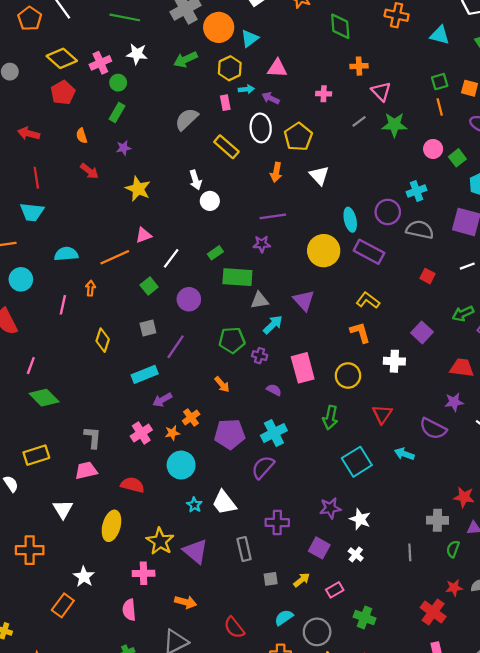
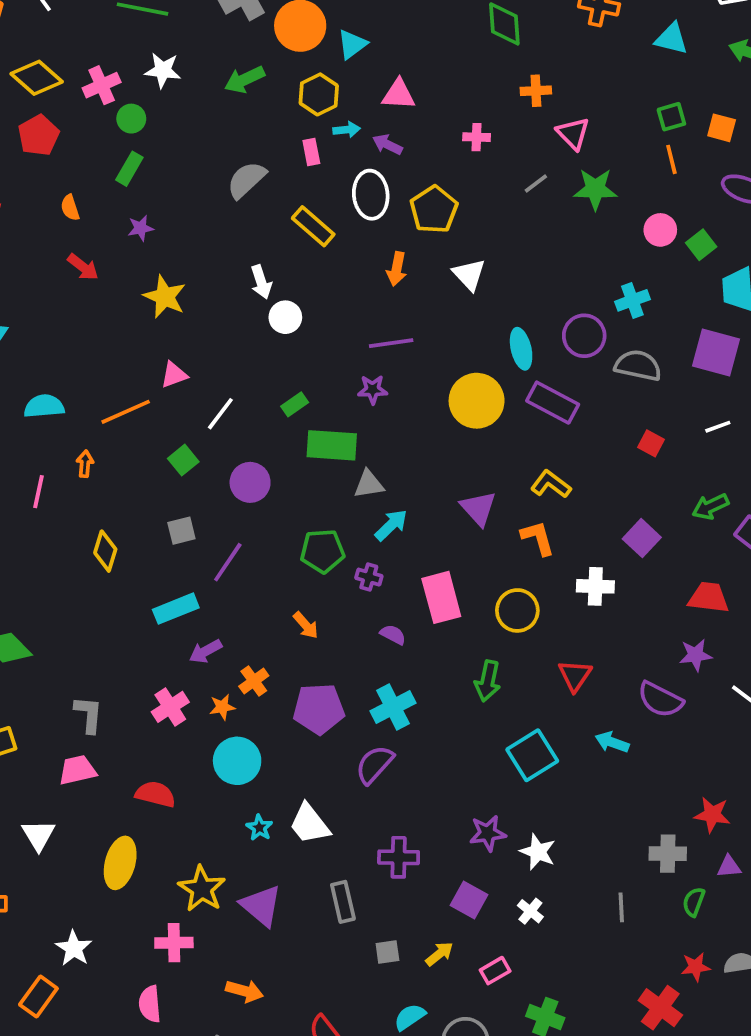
purple triangle: (304, 300) -> (478, 508), moved

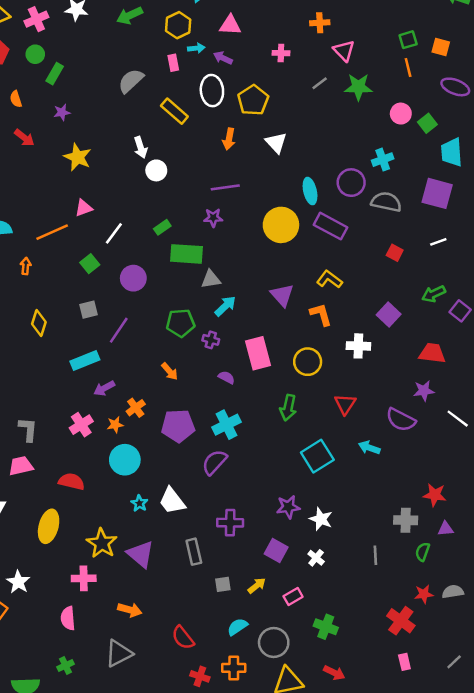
green circle: (131, 119) -> (35, 54), moved

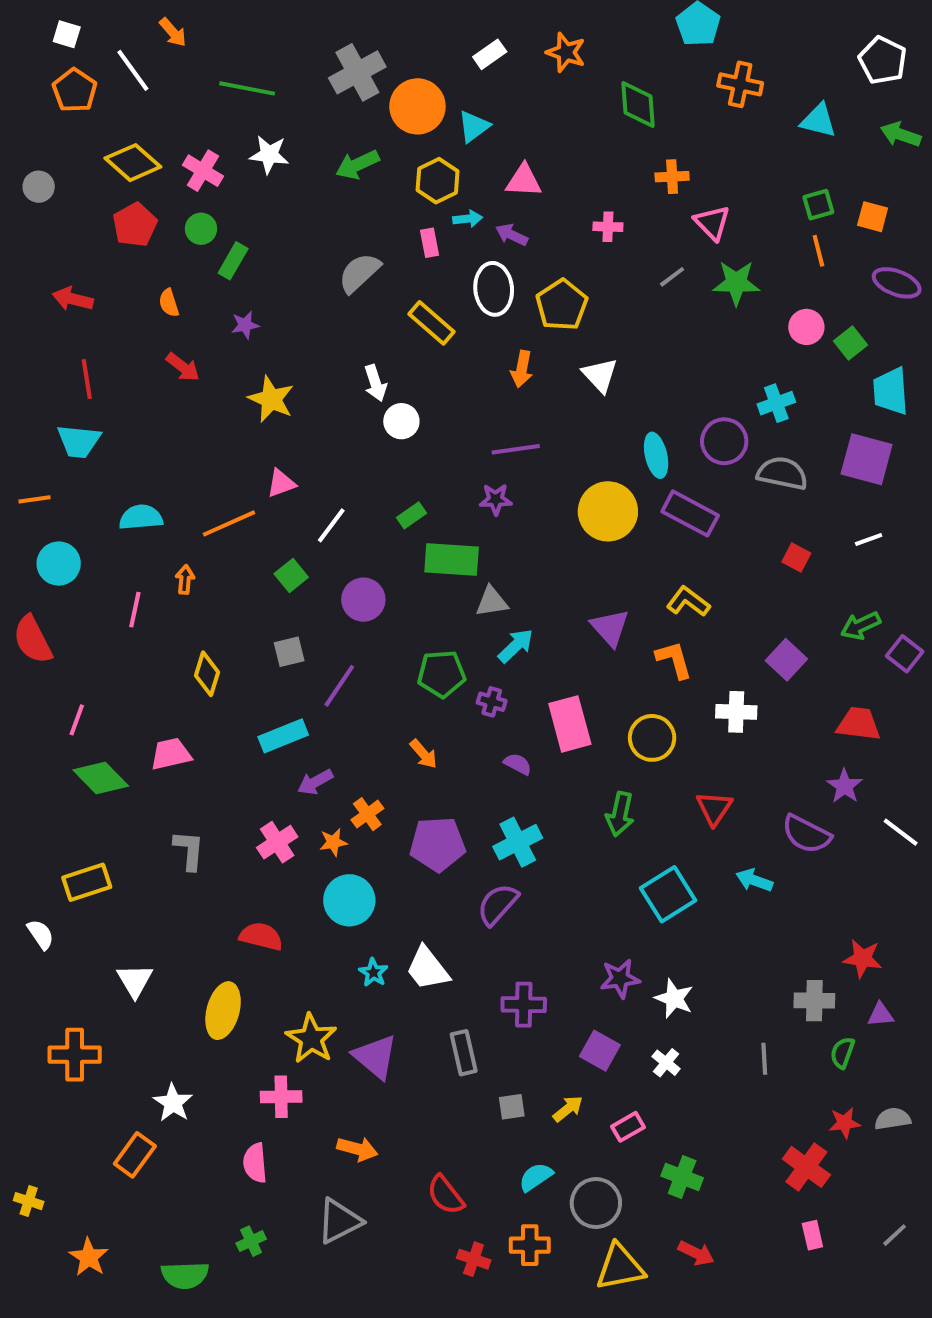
pink cross: (36, 19) -> (203, 171), turned -35
purple star: (424, 391) -> (844, 786), turned -30
pink trapezoid: (21, 466) -> (171, 754), moved

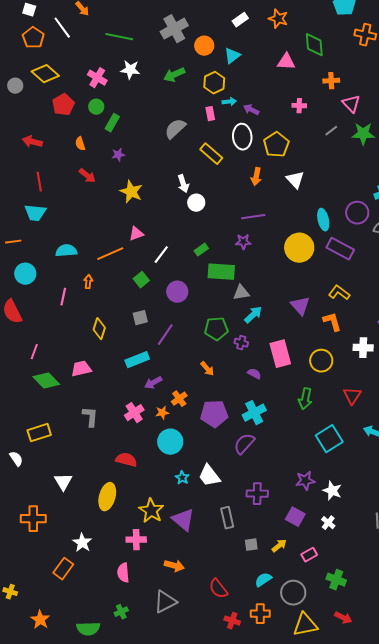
orange circle: (417, 106) -> (204, 46), size x0.7
yellow diamond: (133, 163) -> (45, 74), moved
pink triangle: (524, 181) -> (286, 62), moved

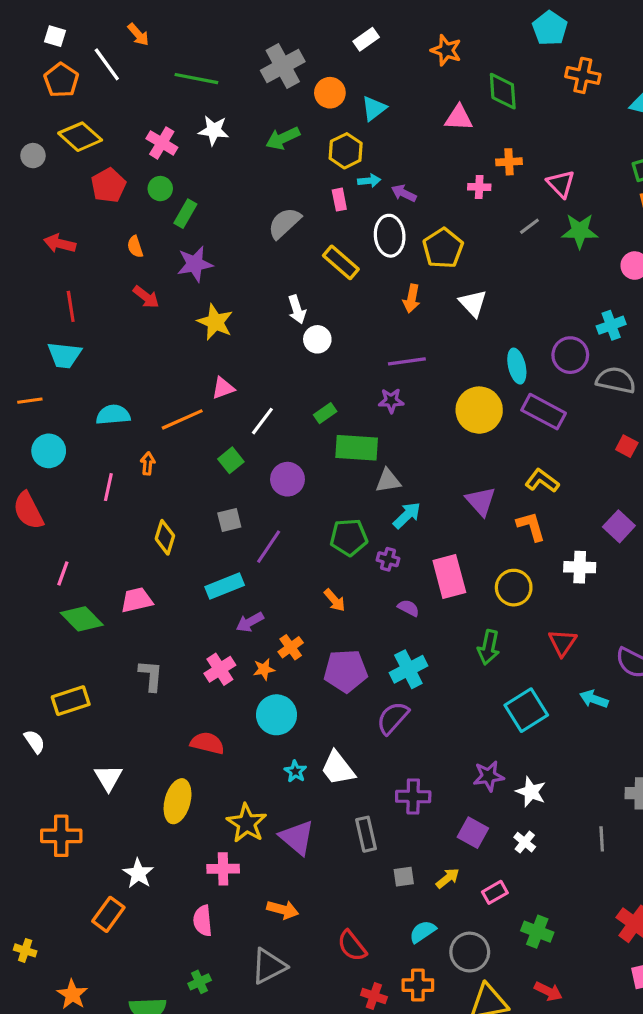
white rectangle: (240, 20) -> (366, 39), moved
orange cross: (331, 81) -> (509, 162), moved
purple star: (118, 155) -> (195, 264), size x1.6

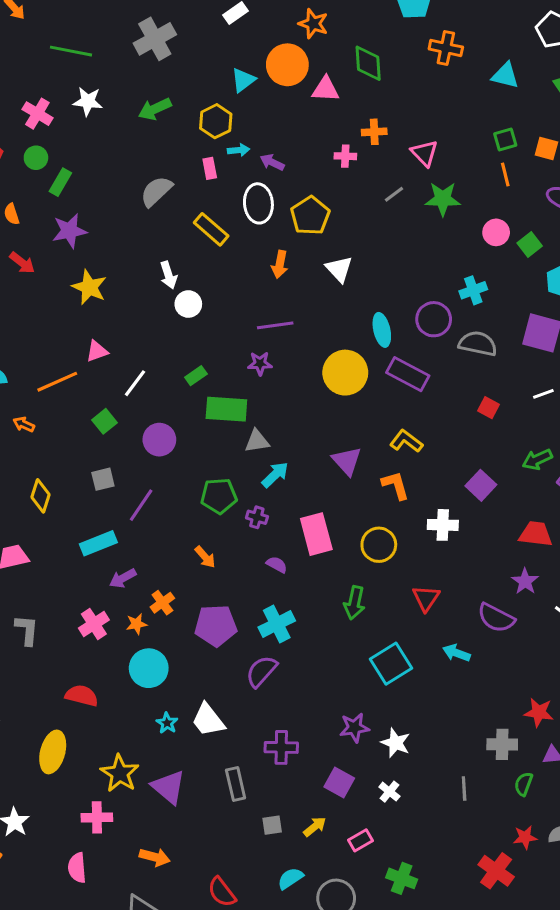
orange circle: (330, 93) -> (287, 65), moved, size x1.4
orange arrow: (148, 463) -> (24, 424), turned -70

